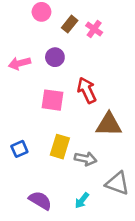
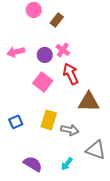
pink cross: (94, 29) -> (63, 50), moved
purple circle: (55, 57) -> (45, 55), moved
pink square: (53, 100) -> (43, 82), turned 30

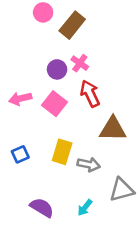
brown rectangle: (57, 20) -> (72, 25), size x1.5
pink arrow: (16, 52) -> (20, 99), moved
gray triangle: (96, 150) -> (122, 190), turned -35

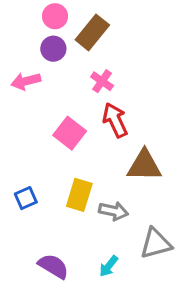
purple circle: (57, 69) -> (53, 49), moved
pink arrow: (20, 99) -> (26, 81), moved

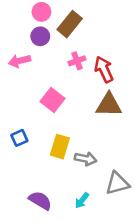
pink cross: (102, 81) -> (77, 61), turned 35
red arrow: (115, 120) -> (104, 69), moved
brown triangle: (144, 166) -> (109, 105), moved
blue square: (26, 198) -> (19, 138), moved

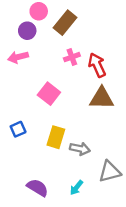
purple circle: (40, 36) -> (27, 31), moved

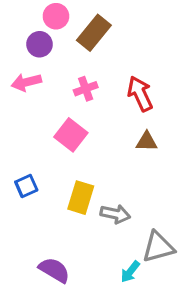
pink cross: (72, 57) -> (86, 89), moved
brown triangle: (102, 98) -> (147, 141), size x0.6
cyan arrow: (76, 188) -> (130, 272), moved

